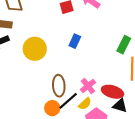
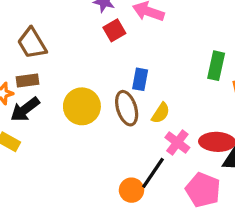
brown ellipse: (59, 86) -> (127, 108), moved
yellow semicircle: (85, 104) -> (161, 113), moved

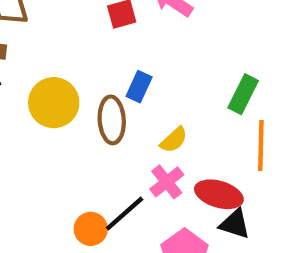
yellow semicircle: (161, 113) -> (174, 140), moved

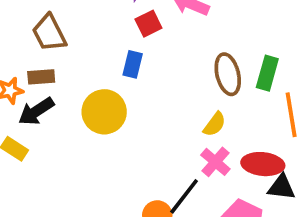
blue rectangle: (139, 87) -> (133, 64), moved
brown ellipse: (112, 120) -> (228, 74), moved

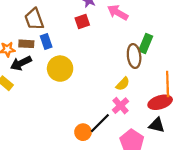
red square: (148, 24) -> (82, 22), moved
blue rectangle: (133, 64) -> (46, 42), moved, turned -40
green rectangle: (267, 73) -> (146, 43), moved
red ellipse: (263, 164) -> (160, 102), moved, turned -30

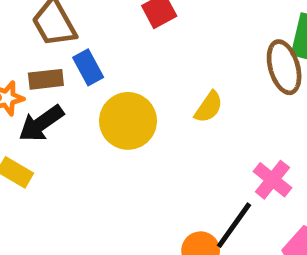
yellow semicircle: (123, 84) -> (209, 107), moved

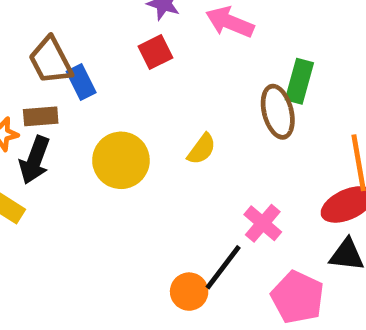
blue rectangle: (88, 67) -> (81, 82), moved
black arrow: (41, 123) -> (35, 160), turned -36

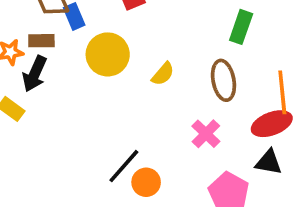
brown ellipse: (278, 112) -> (223, 80), moved
yellow circle: (121, 160) -> (108, 54), moved
black line: (223, 267) -> (124, 166), moved

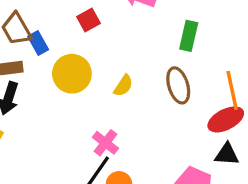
pink cross: (206, 134) -> (105, 143), moved

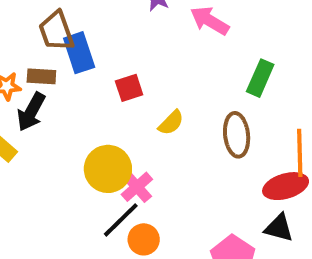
red square: (89, 20) -> (129, 88), moved
blue rectangle: (38, 43) -> (79, 53), size x1.4
yellow circle: (72, 74) -> (108, 169), moved

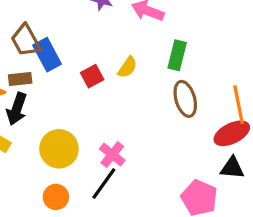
green rectangle: (260, 78) -> (177, 55), moved
yellow semicircle: (171, 123) -> (127, 67), moved
yellow circle: (108, 169) -> (59, 149), moved
orange circle: (144, 239) -> (56, 197), moved

